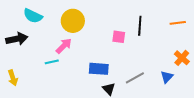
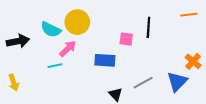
cyan semicircle: (33, 16) -> (51, 30), moved
orange line: (178, 23) -> (189, 15), moved
blue rectangle: (99, 69) -> (105, 60), moved
blue triangle: (167, 77) -> (177, 82), size x1.5

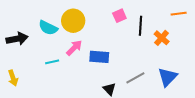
pink square: (126, 39) -> (119, 16), moved, turned -32
pink arrow: (68, 49) -> (74, 48), moved
orange cross: (193, 61) -> (162, 38), moved

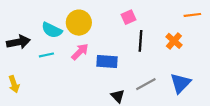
black line: (140, 26) -> (140, 41), moved
cyan line: (52, 62) -> (46, 55), moved

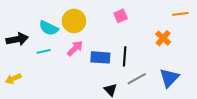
black line: (140, 41) -> (125, 56), moved
yellow arrow: (14, 84) -> (13, 79), turned 84

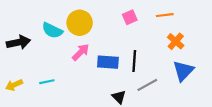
orange line: (180, 14) -> (165, 15), moved
cyan line: (44, 51) -> (47, 82), moved
blue triangle: (169, 78) -> (183, 71), moved

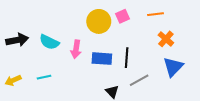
yellow circle: (80, 23) -> (99, 21), moved
cyan semicircle: (52, 30) -> (49, 42), moved
pink arrow: (81, 52) -> (76, 49), turned 144

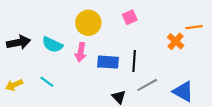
orange line: (156, 14) -> (194, 27), moved
yellow circle: (99, 21) -> (88, 23), moved
blue triangle: (173, 67) -> (183, 91), moved, turned -45
cyan line: (44, 77) -> (47, 82), turned 48

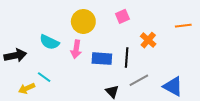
orange cross: (176, 41) -> (148, 40), moved
black arrow: (19, 42) -> (15, 55), moved
yellow arrow: (14, 85) -> (27, 88), moved

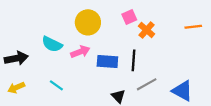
orange cross: (148, 40) -> (147, 30), moved
pink arrow: (76, 49) -> (80, 52), turned -120
cyan line: (44, 77) -> (56, 85), moved
yellow arrow: (27, 88) -> (16, 88), moved

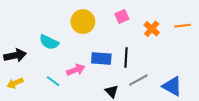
orange cross: (147, 30) -> (152, 29), moved
pink arrow: (80, 52) -> (76, 70), moved

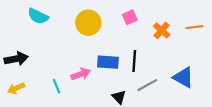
cyan semicircle: (49, 42) -> (38, 16), moved
cyan line: (53, 81) -> (57, 86), turned 32
blue triangle: (172, 86) -> (183, 77), moved

